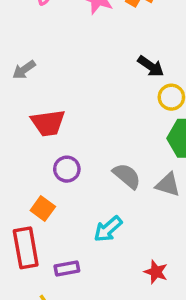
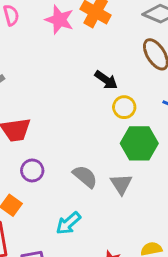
gray triangle: (168, 185) -> (121, 184), turned 40

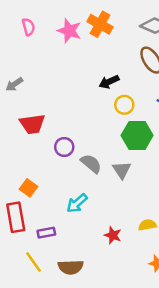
black arrow: (106, 80) -> (109, 82), turned 120
purple circle: (32, 170) -> (64, 147), moved

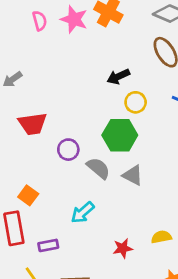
pink semicircle: (28, 27) -> (40, 21), moved
green hexagon: (137, 135) -> (120, 135), moved
gray triangle: (122, 170) -> (133, 175), turned -30
red star: (113, 235) -> (123, 248), turned -30

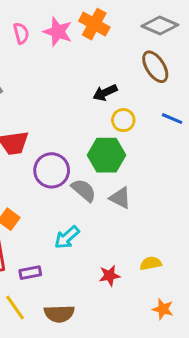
purple circle: (68, 150) -> (52, 170), size x1.5

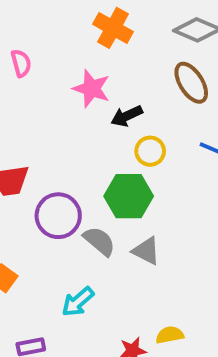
pink star: (58, 32) -> (91, 89), moved
pink semicircle: (21, 33) -> (21, 63), moved
yellow semicircle: (151, 263) -> (170, 335), moved

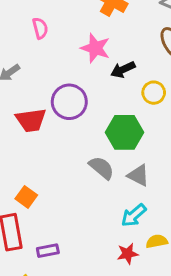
yellow circle: (150, 151) -> (154, 93), moved
purple circle: (58, 216) -> (69, 102), moved
cyan arrow: (78, 302) -> (134, 215), moved

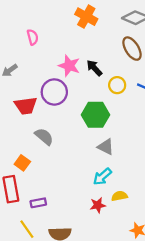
pink star: (95, 48) -> (69, 66), moved
black arrow: (123, 70) -> (94, 68), turned 72
gray semicircle: (102, 168) -> (44, 137), moved

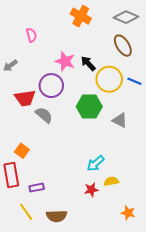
yellow circle: (117, 85) -> (109, 79), size x1.6
gray semicircle: (44, 137) -> (44, 115), moved
gray triangle: (106, 147) -> (120, 120), moved

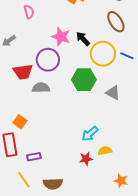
gray semicircle: (44, 115) -> (41, 88), turned -42

